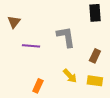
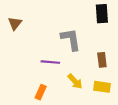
purple line: (31, 46) -> (50, 62), moved
brown rectangle: (95, 56) -> (102, 60), turned -32

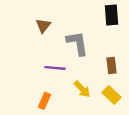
brown triangle: (15, 23) -> (43, 26), moved
yellow rectangle: (102, 87) -> (111, 95), turned 35

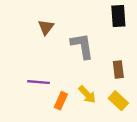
purple line: (55, 68) -> (39, 82), moved
orange rectangle: (44, 101) -> (61, 101), moved

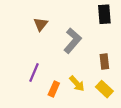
gray L-shape: (82, 46) -> (73, 41), turned 50
purple line: (39, 82) -> (34, 73), turned -72

